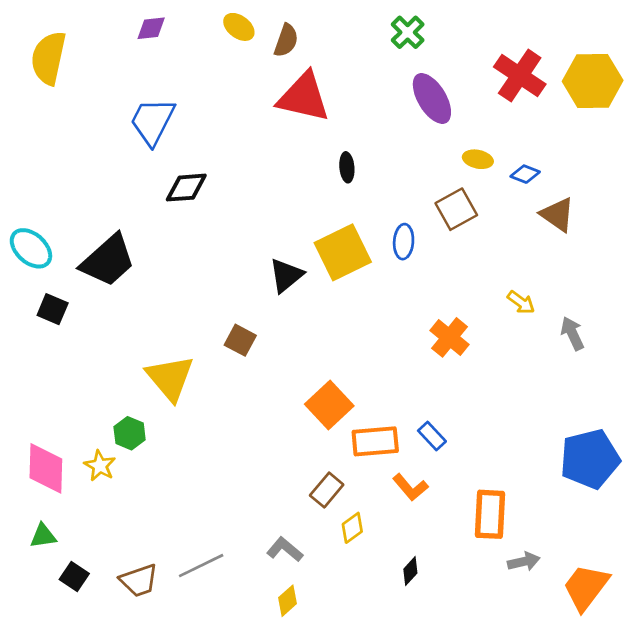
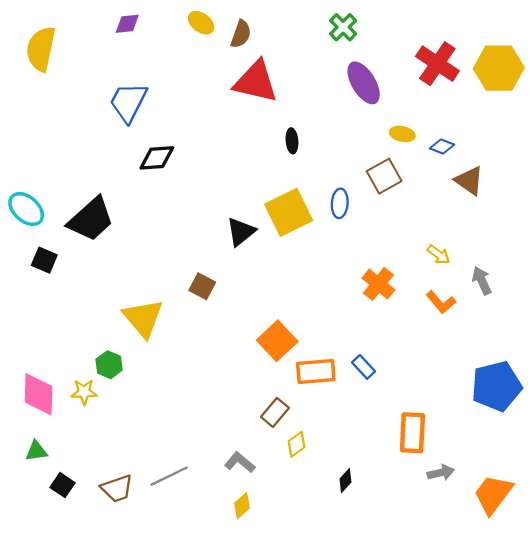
yellow star: (100, 466) -> (84, 392), turned -30
orange L-shape: (410, 487) -> (441, 302), moved

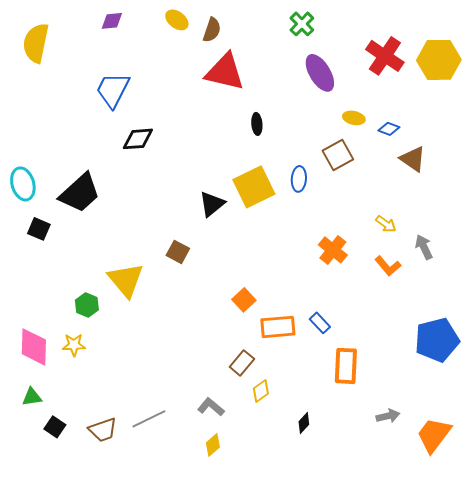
cyan ellipse: (26, 209) -> (23, 184), turned 32
orange square: (277, 341) -> (244, 300), size x0.7
green hexagon: (109, 365) -> (87, 305), moved
orange rectangle: (412, 433) -> (346, 366), moved

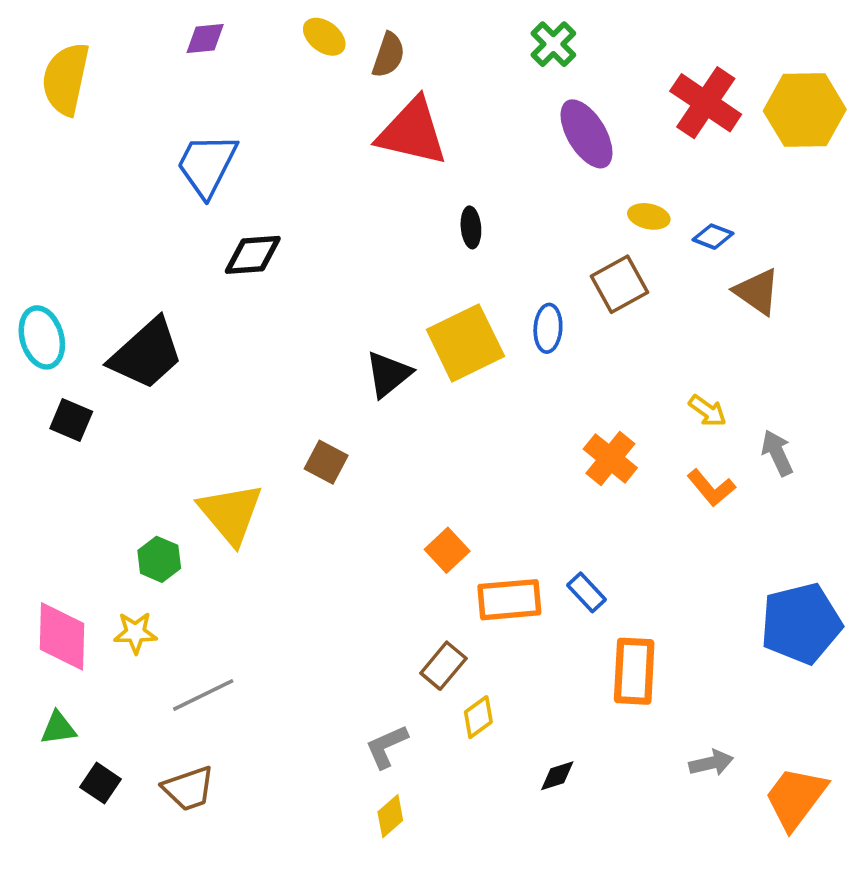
gray L-shape: (211, 407) -> (387, 746), turned -64
gray line: (149, 419) -> (203, 695), moved
black diamond: (304, 423) -> (557, 776), turned 30

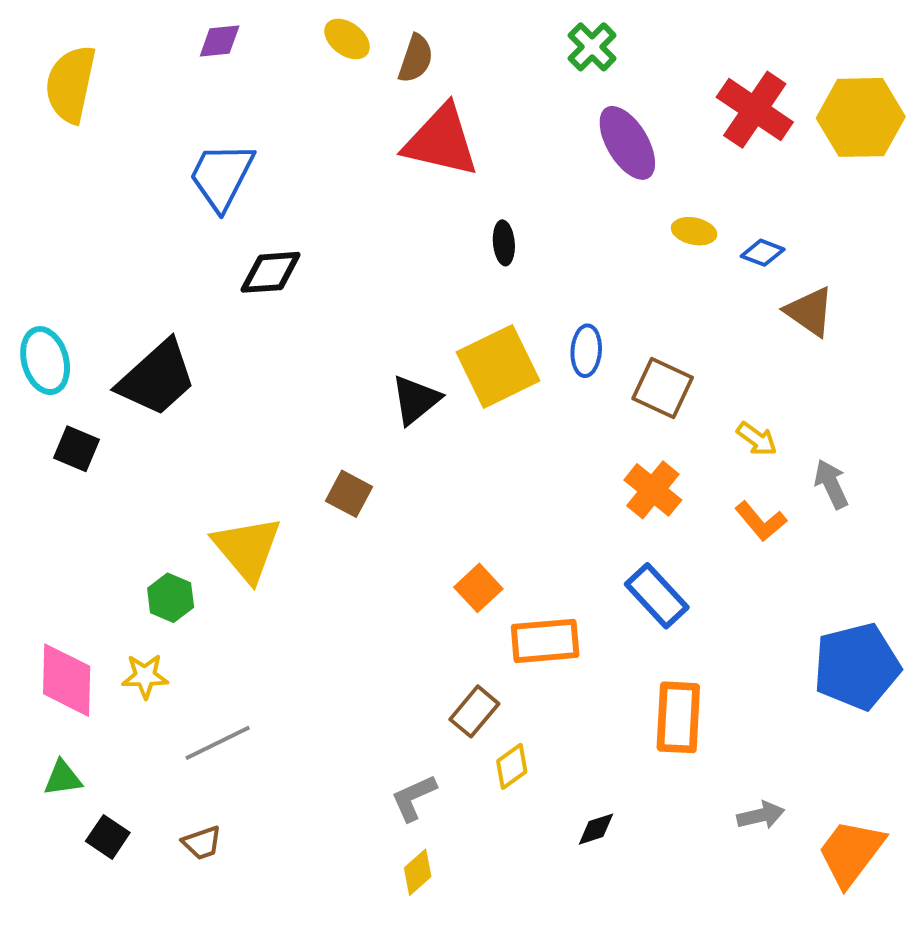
brown square: (620, 284) -> (663, 388), moved, turned -36
blue rectangle: (586, 592) -> (657, 596), moved, size x1.5
brown trapezoid: (189, 789) -> (202, 843), size x0.7

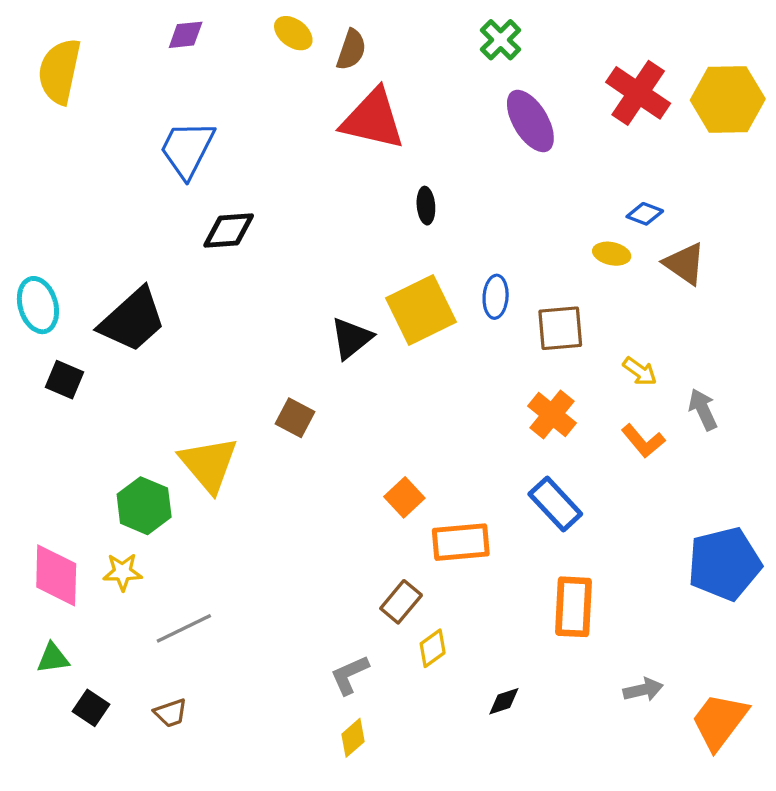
yellow ellipse: (694, 231) -> (612, 254), moved
brown square: (663, 388) -> (560, 328), turned -30
green hexagon: (171, 598) -> (144, 506), size x1.4

